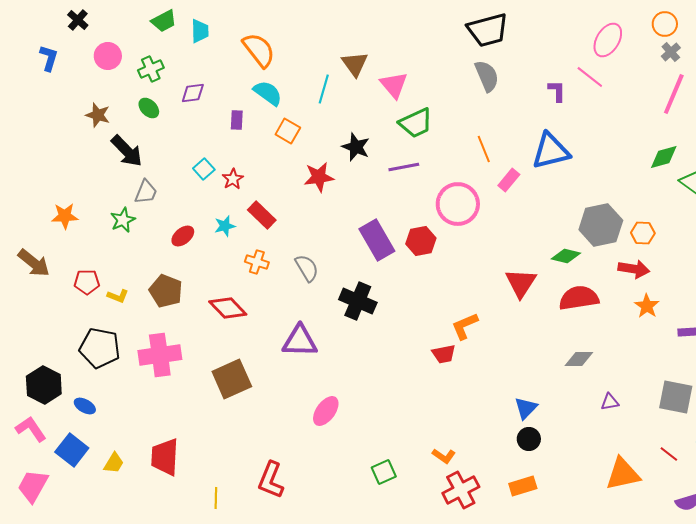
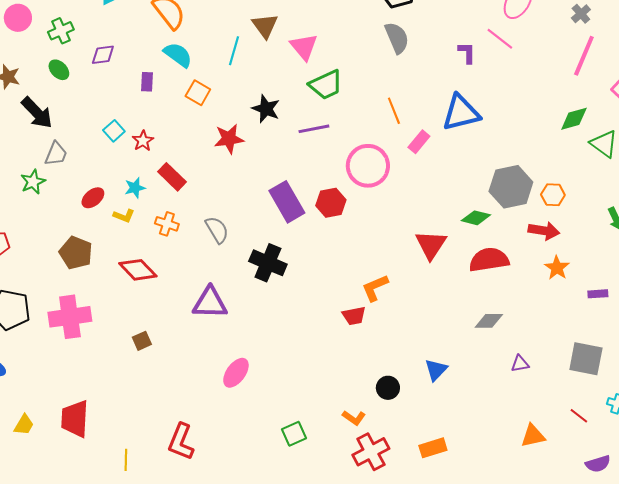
yellow L-shape: (118, 296) -> (124, 216), moved
brown square: (232, 379) -> (142, 341), size x0.5
black circle: (529, 439) -> (388, 388), moved
orange triangle: (623, 474) -> (533, 436), size x0.7

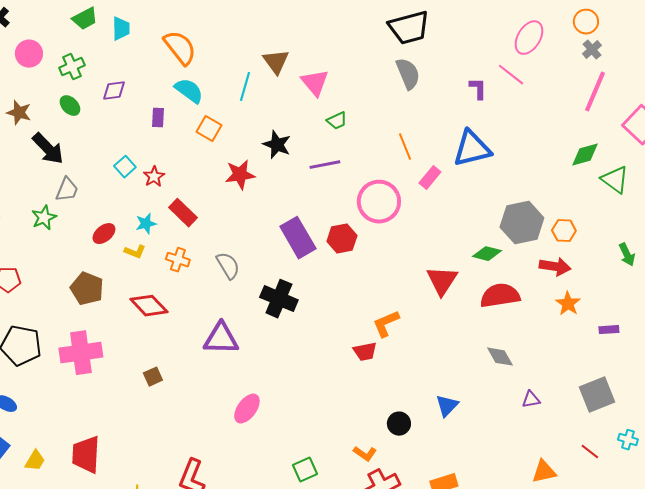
green trapezoid: (326, 85) -> (337, 121), size x0.6
gray diamond: (489, 321) -> (500, 357), turned 60
gray square: (586, 359) -> (597, 395), turned -33

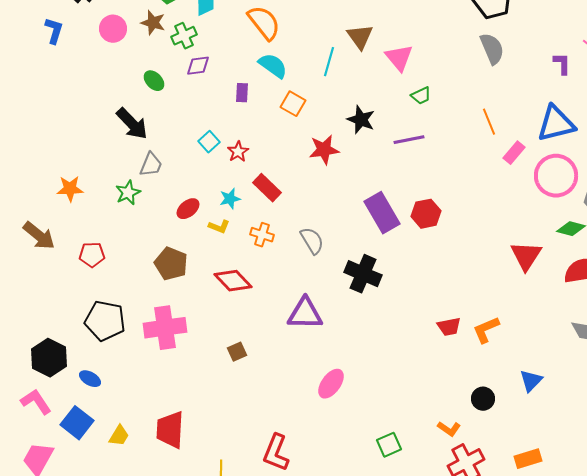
green cross: (72, 67) -> (184, 36), moved
brown star: (19, 113) -> (153, 23), moved
pink circle: (379, 202) -> (556, 176), moved
orange L-shape: (386, 324) -> (486, 330), moved

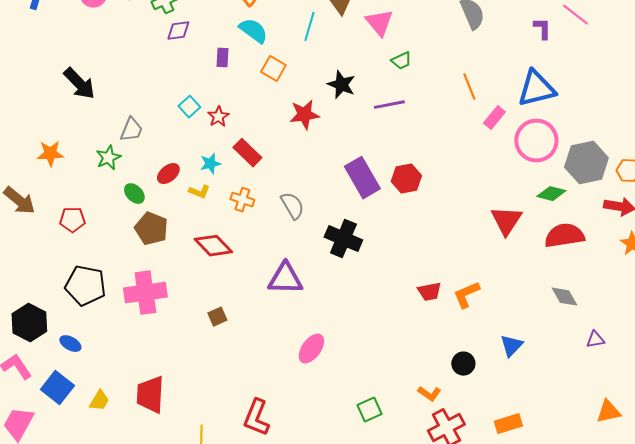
green ellipse: (154, 81) -> (134, 194), moved
black arrow: (132, 124) -> (79, 84), moved

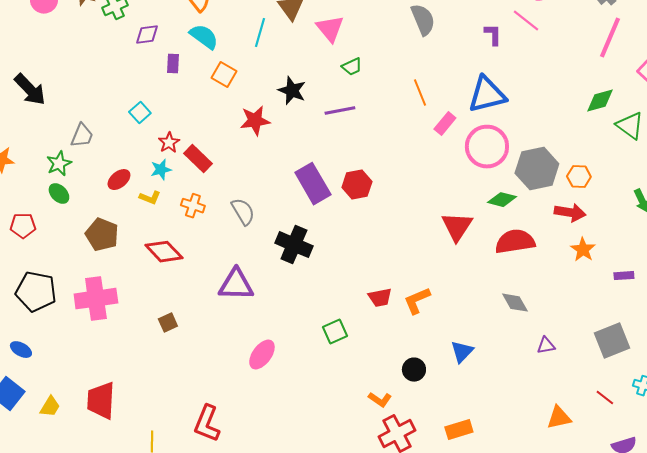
purple diamond: (178, 31) -> (147, 35), moved
red star: (218, 117) -> (169, 143), moved
green ellipse: (134, 194) -> (59, 194), moved
green square: (369, 410) -> (335, 332), moved

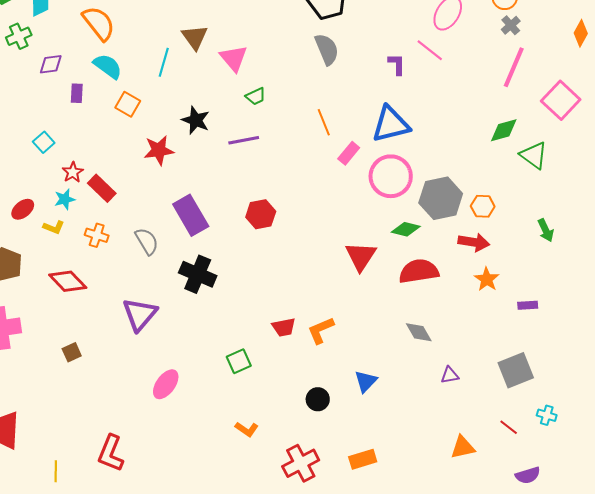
purple rectangle: (313, 184) -> (191, 215), moved
purple triangle: (236, 285) -> (140, 314), turned -51
orange L-shape: (380, 400) -> (247, 429), moved

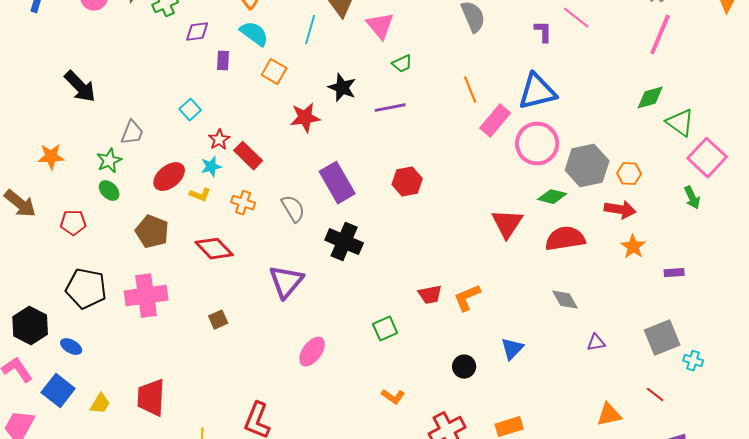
pink square: (561, 100) -> (707, 158), moved
pink rectangle: (349, 153) -> (495, 121), size x1.4
red ellipse: (23, 209) -> (169, 177), size x1.4
cyan cross: (547, 415) -> (693, 361), moved

